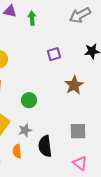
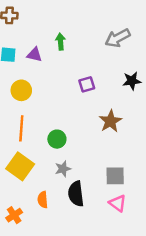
purple triangle: (10, 11) -> (34, 55), moved
gray star: (25, 130) -> (63, 169), moved
pink triangle: (80, 163) -> (118, 203), moved

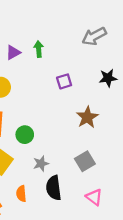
green arrow: (61, 42) -> (39, 49), moved
purple triangle: (34, 55) -> (13, 52), turned -42
green circle: (57, 139) -> (25, 135), moved
gray square: (115, 176) -> (85, 161), moved, turned -30

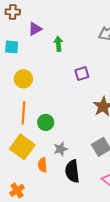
purple triangle: (13, 52) -> (35, 29), moved
orange semicircle: (21, 194) -> (43, 165), moved

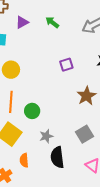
green arrow: (58, 44) -> (52, 22), moved, turned -48
orange semicircle: (43, 165) -> (24, 160), moved

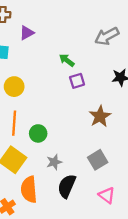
green arrow: (52, 22) -> (67, 60), moved
black semicircle: (57, 157) -> (67, 186), turned 30
orange semicircle: (24, 160) -> (29, 190), size x1.6

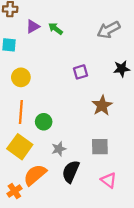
green arrow: (67, 60) -> (56, 29), moved
gray square: (98, 160) -> (100, 147), turned 30
orange semicircle: (29, 190) -> (35, 175), turned 55

